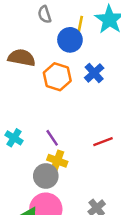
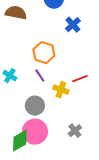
orange hexagon: (57, 77) -> (44, 53), moved
yellow cross: (57, 161) -> (61, 90), moved

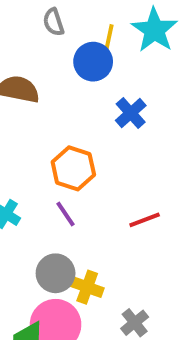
yellow cross: (61, 90) -> (87, 287), moved

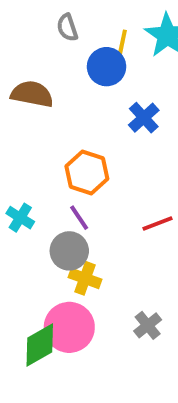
gray circle: (56, 273) -> (69, 251), moved
yellow cross: (87, 287) -> (85, 278), moved

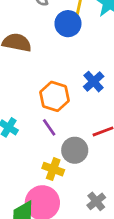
blue cross: (144, 118) -> (94, 82), moved
gray circle: (69, 251) -> (75, 150), moved

